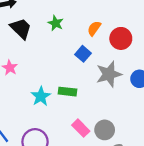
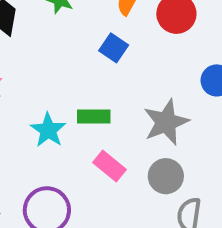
gray star: (109, 74) -> (166, 122), moved
pink rectangle: (81, 128) -> (109, 166), moved

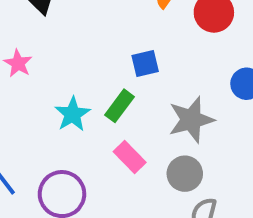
blue square: (114, 48) -> (145, 63), moved, turned 36
green rectangle: (94, 117) -> (120, 106), turned -60

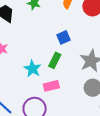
pink rectangle: (130, 157) -> (51, 86), moved, turned -49

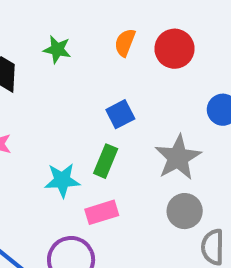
cyan star: (32, 69) -> (62, 180), turned -30

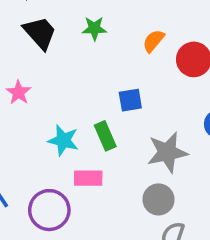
green star: (57, 49) -> (94, 28), turned -30
green rectangle: (106, 161) -> (105, 136), turned -64

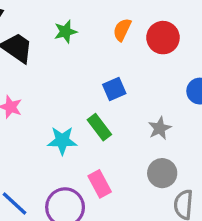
gray star: (167, 152) -> (160, 128), size x0.6
pink rectangle: (88, 178) -> (100, 184), moved, turned 75

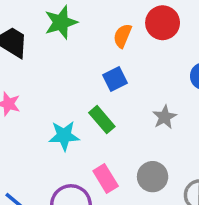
orange semicircle: (122, 30) -> (122, 36), moved
green star: (65, 32) -> (61, 22), size x1.4
gray circle: (162, 173) -> (153, 177), moved

